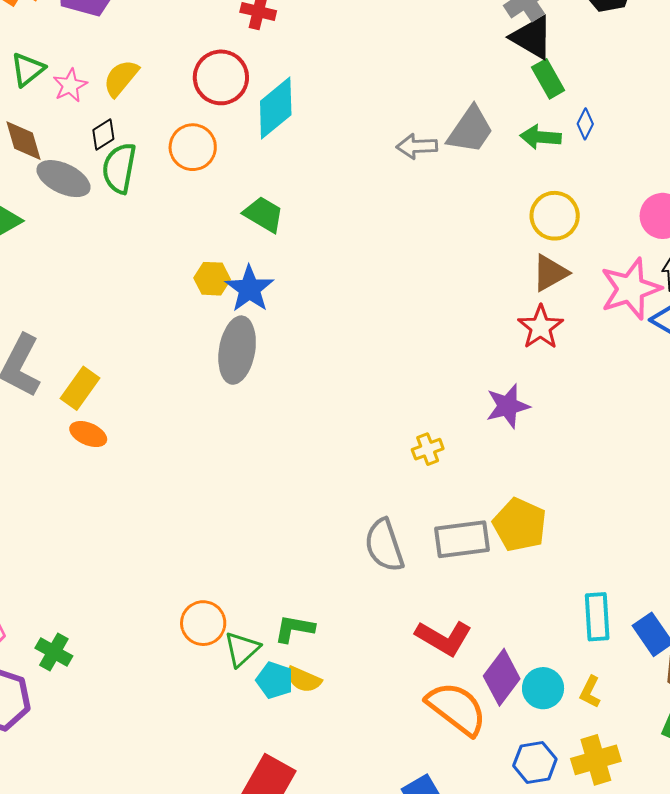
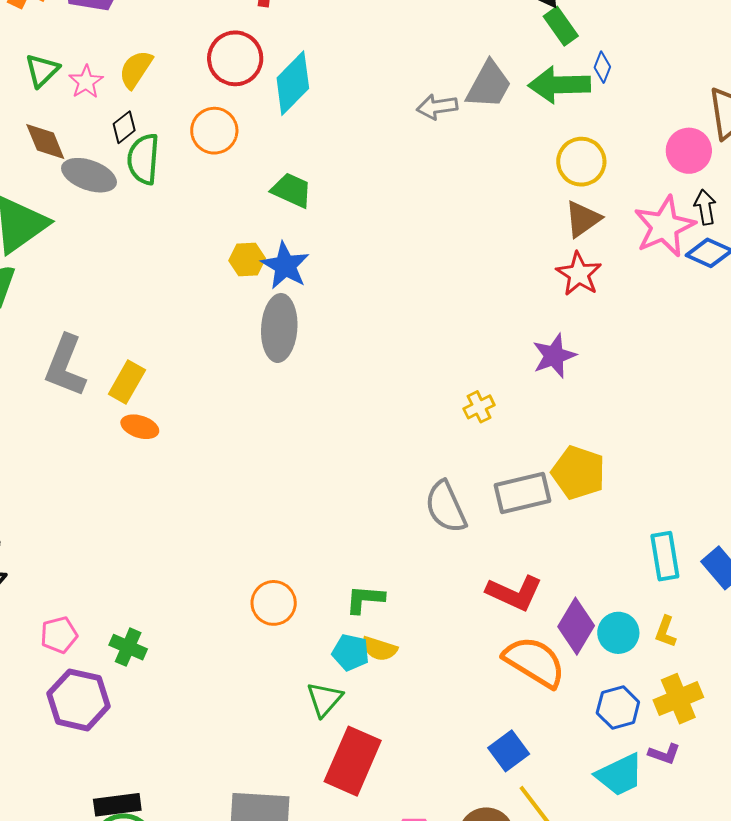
green arrow: (541, 137) -> (559, 85), size x1.5
green triangle: (242, 649) -> (324, 699), moved

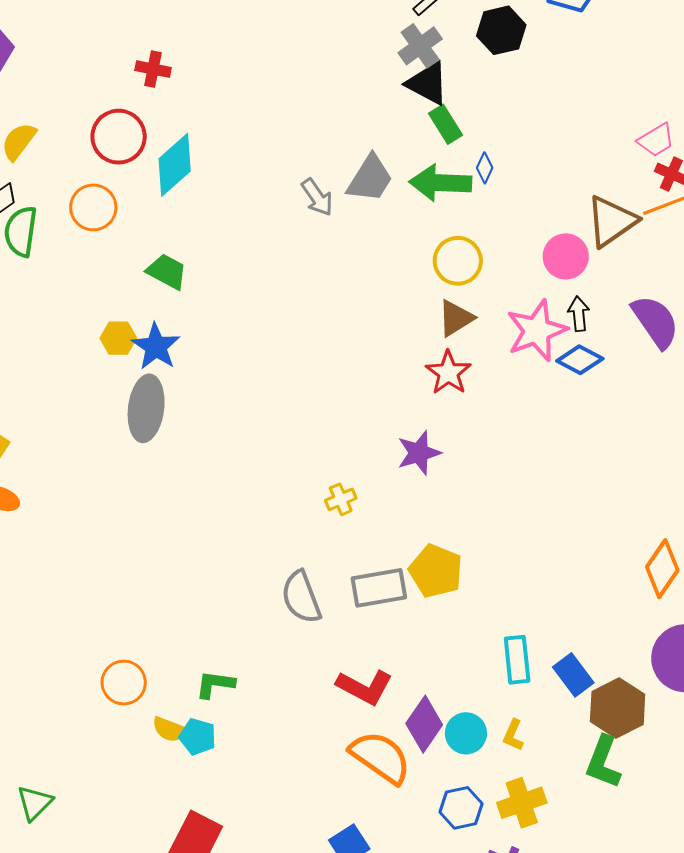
gray arrow: (437, 107) -> (317, 197), turned -120
yellow semicircle: (379, 649) -> (170, 729), moved
green triangle: (324, 699) -> (35, 803), moved

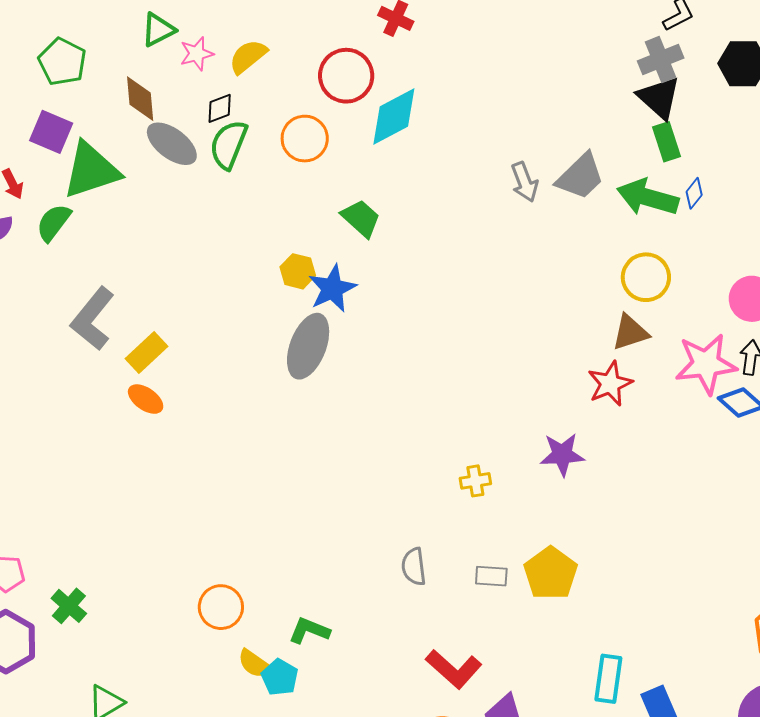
gray rectangle: (379, 588) -> (491, 576), size x0.6
gray semicircle: (301, 597) -> (414, 567), size x0.7

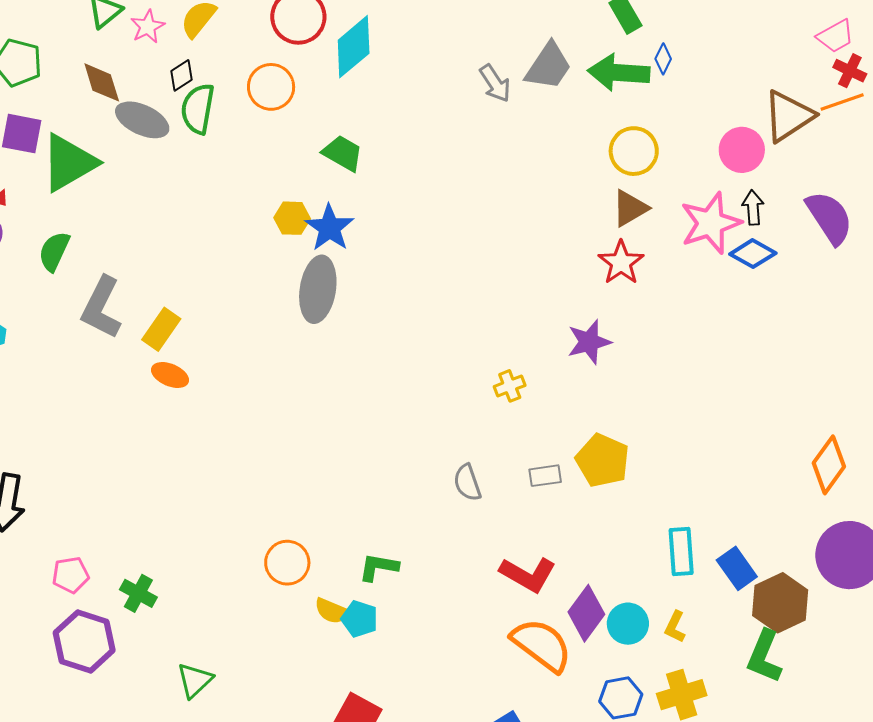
green semicircle: (54, 223) -> (54, 251), moved

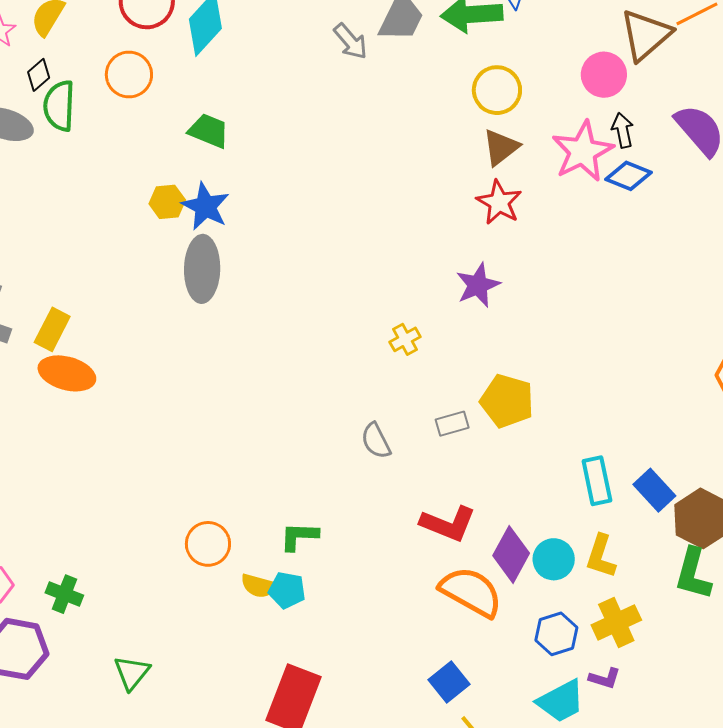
orange ellipse: (170, 375) -> (67, 373), size x1.5
yellow L-shape: (675, 627) -> (601, 556), size x1.4

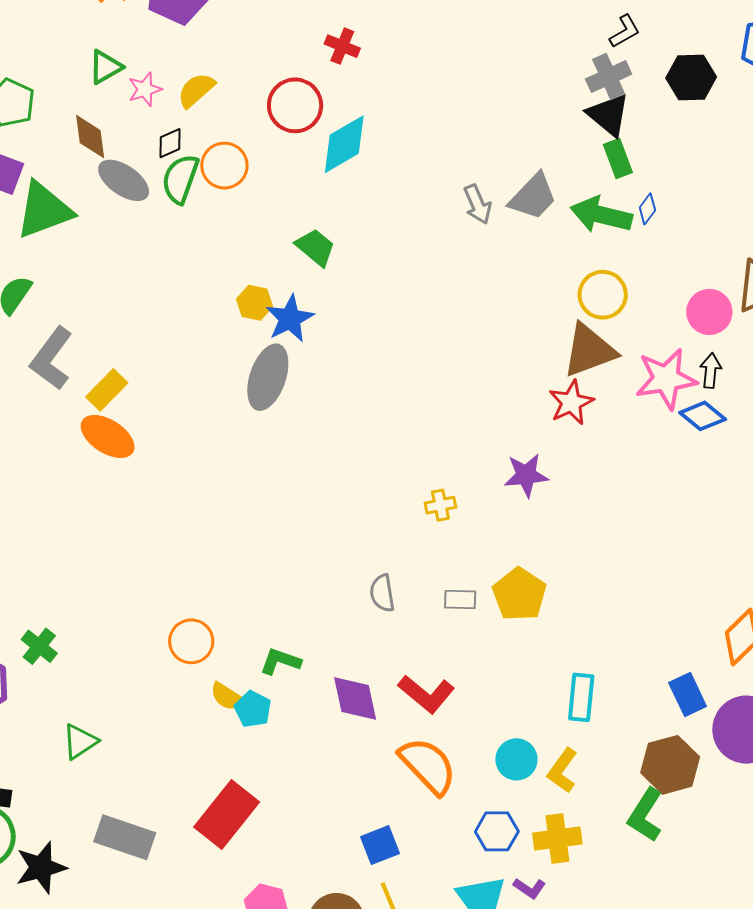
orange circle: (129, 74) -> (224, 166), moved
brown triangle: (501, 147) -> (589, 350), size x1.5
blue rectangle: (654, 490) -> (688, 694), moved
purple diamond: (511, 554) -> (355, 699), moved, turned -58

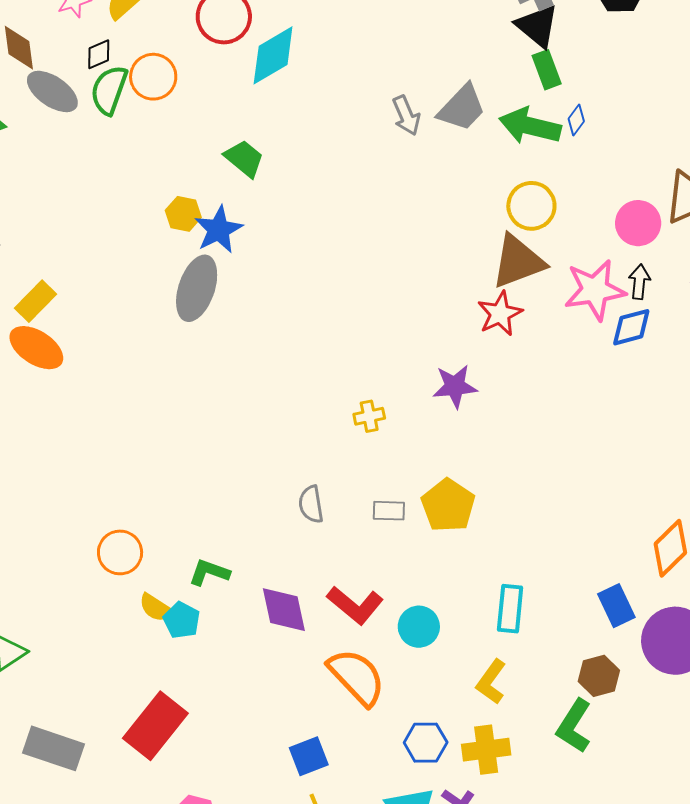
blue diamond: (703, 416) -> (631, 327), turned -54
cyan circle: (516, 759) -> (419, 627), moved
brown hexagon: (670, 765) -> (599, 676), size x0.7

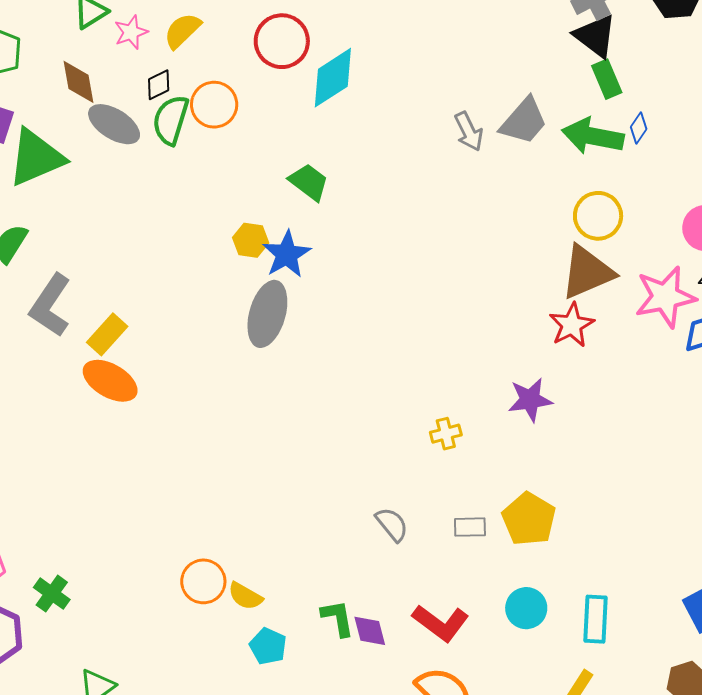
gray semicircle: (311, 504) -> (392, 524), turned 153
green L-shape: (209, 572) -> (338, 618), moved, turned 63
yellow semicircle: (156, 608) -> (245, 596), moved
purple diamond: (284, 610) -> (370, 631), size x0.7
cyan circle: (419, 627) -> (526, 608), moved

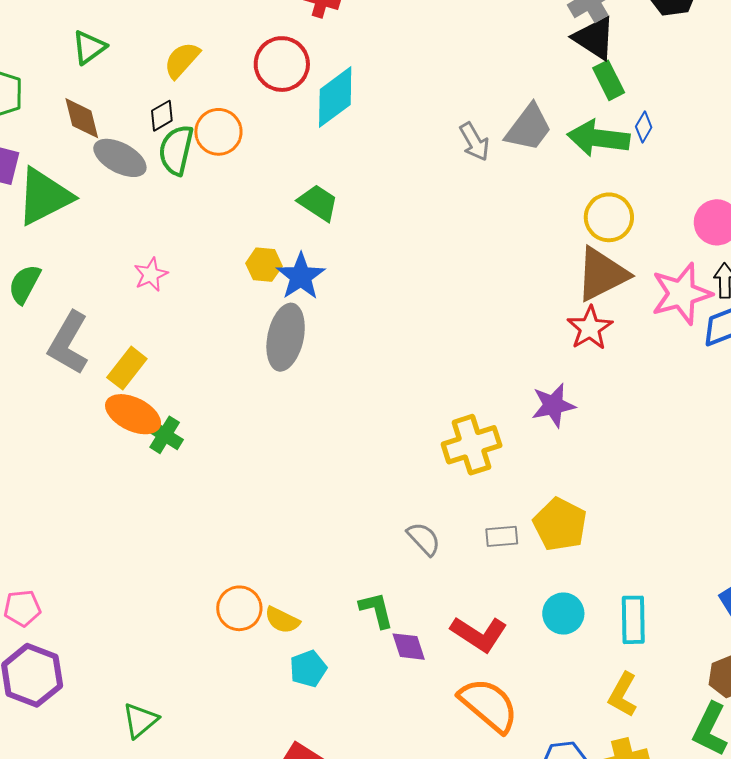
pink star: (131, 32) -> (151, 275), moved
yellow cross: (446, 434) -> (472, 445), size x1.8
green cross: (52, 594) -> (165, 435), moved
green L-shape: (338, 618) -> (376, 610), moved
cyan pentagon: (268, 646) -> (308, 669), turned 30

